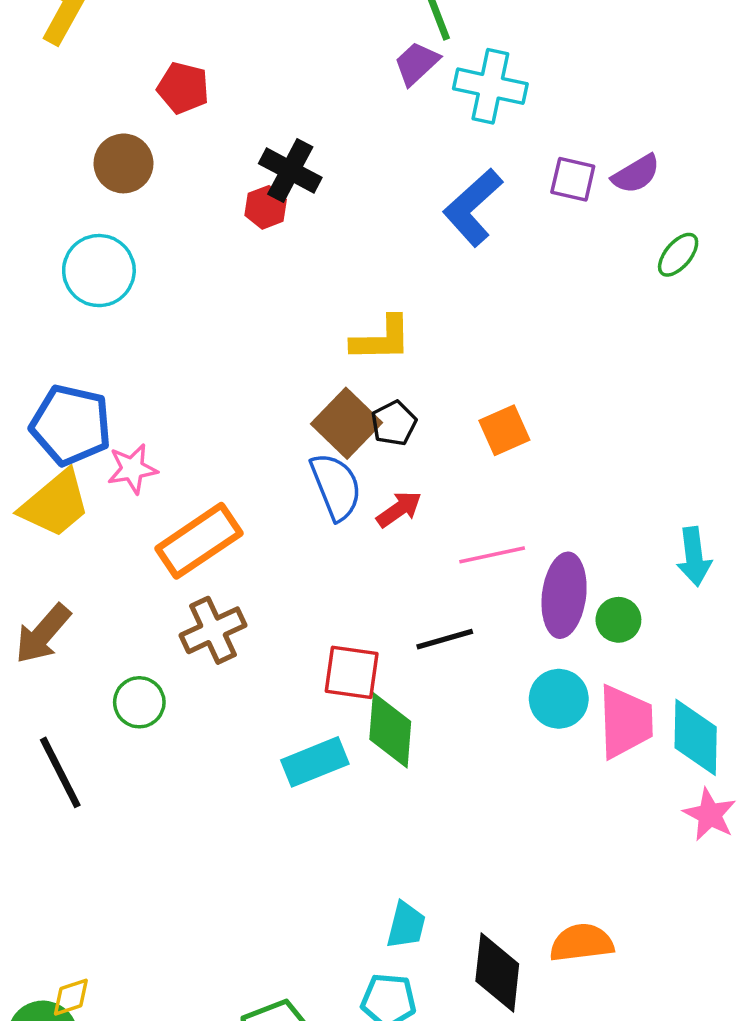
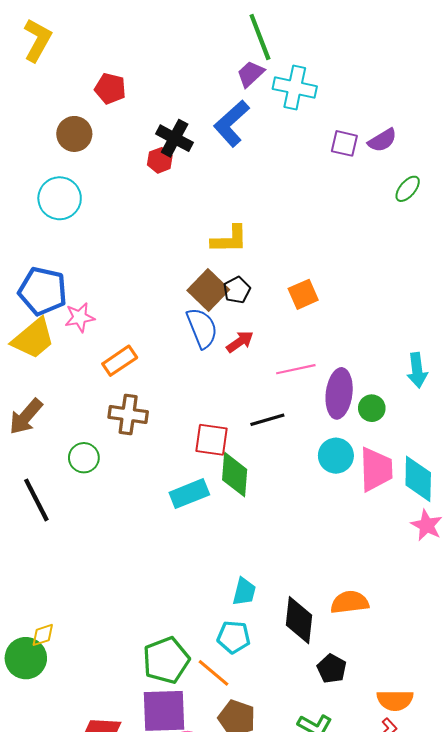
blue L-shape: (473, 207) -> (231, 123), moved
orange rectangle: (199, 541) -> (120, 361), size x0.7
brown cross: (213, 630) -> (128, 414), turned 33

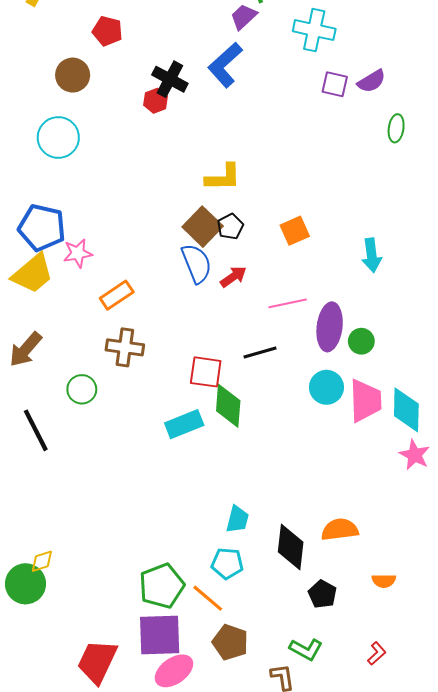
cyan cross: (295, 88) -> (314, 30), moved
green ellipse: (408, 189) -> (396, 128), turned -32
cyan arrow: (417, 370) -> (372, 255), moved
orange semicircle: (395, 700) -> (384, 581), moved, size x0.7

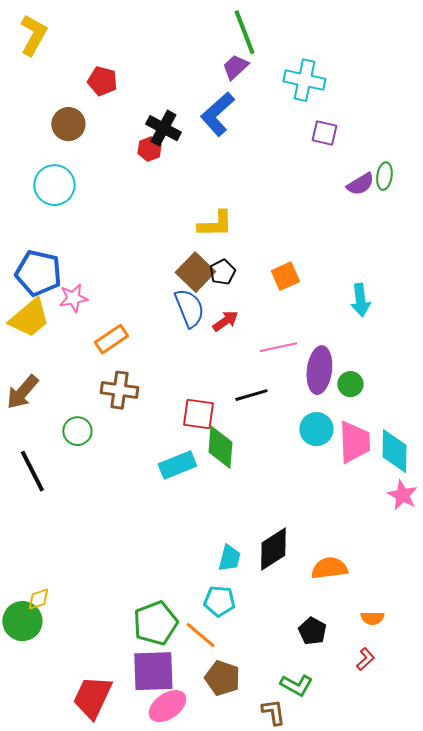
purple semicircle: (372, 81) -> (360, 184), moved
black diamond: (291, 547) -> (273, 549), moved, turned 51
red L-shape: (377, 653) -> (365, 659), moved

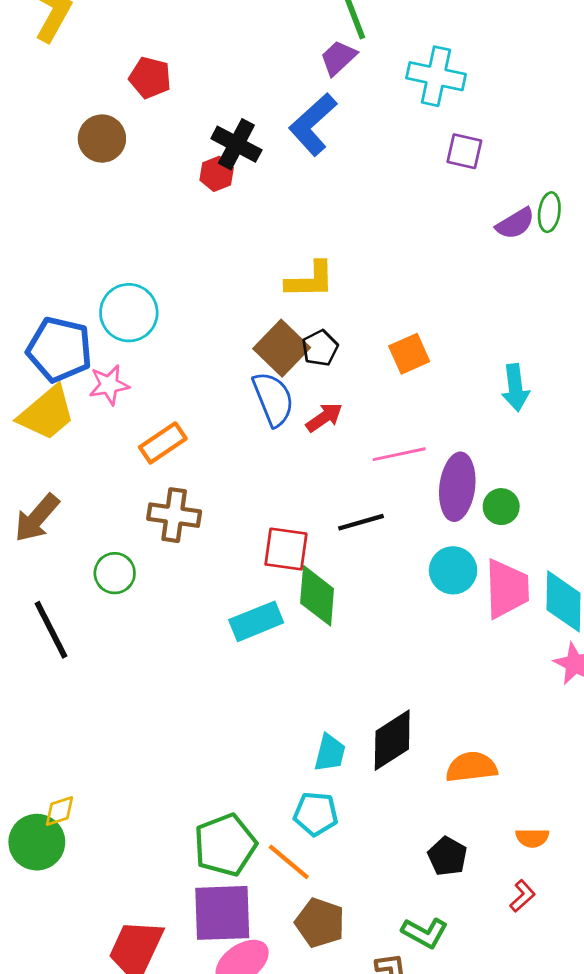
cyan circle: (54, 185) -> (129, 313), moved

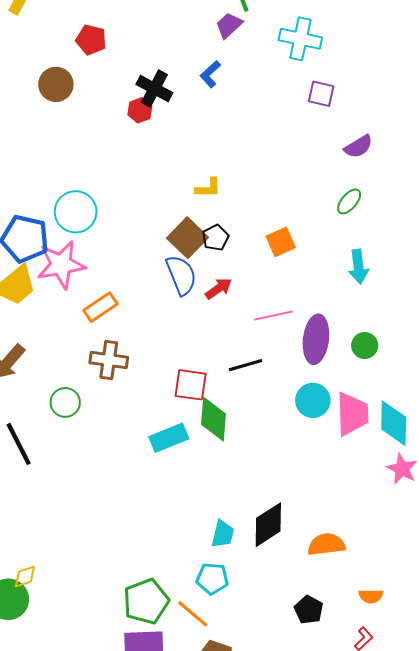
blue L-shape: (313, 124) -> (210, 74), size x0.6
green ellipse: (549, 212) -> (349, 201), moved, turned 32
yellow L-shape: (310, 280) -> (208, 188), size x0.7
pink star: (109, 385) -> (61, 265), size x1.6
green circle: (501, 507) -> (365, 345), moved

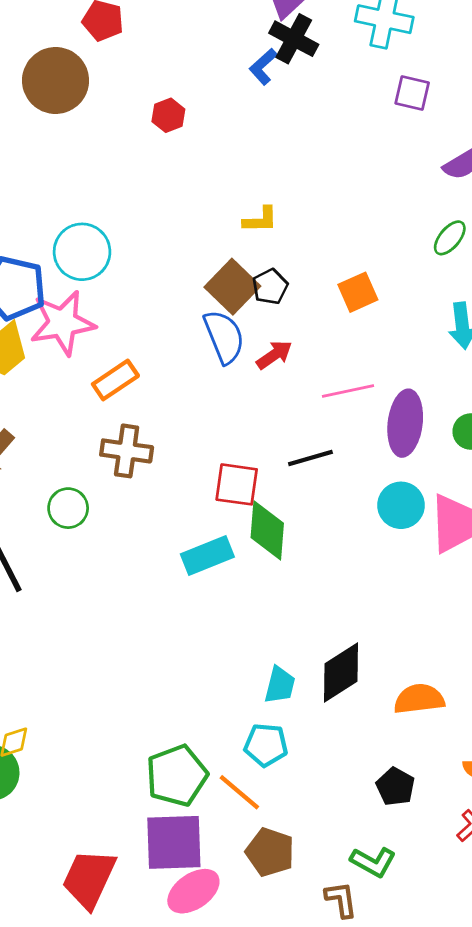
brown circle: (56, 84) -> (56, 80), size x1.4
black cross: (154, 89) -> (294, 39), moved

